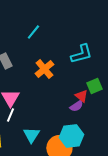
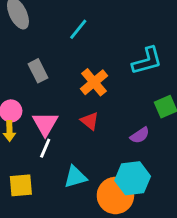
red triangle: (81, 96) -> (90, 121), moved
cyan triangle: (31, 135) -> (75, 177), turned 42

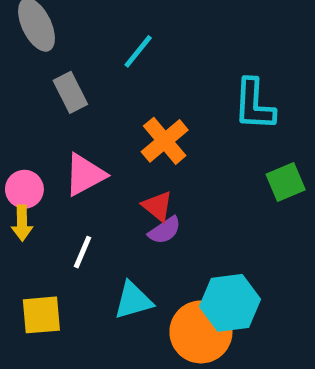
cyan L-shape: (147, 61) -> (254, 105), turned 108
gray rectangle: (38, 71) -> (70, 92), moved
pink triangle: (45, 124) -> (85, 175), moved, turned 32
purple semicircle: (140, 135) -> (165, 230), moved

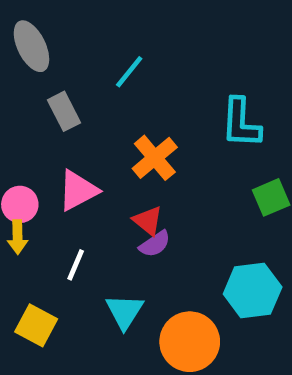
cyan triangle: (133, 300) -> (125, 311), turned -42
cyan hexagon: (230, 303) -> (253, 290), moved
yellow square: (41, 315) -> (36, 325), turned 33

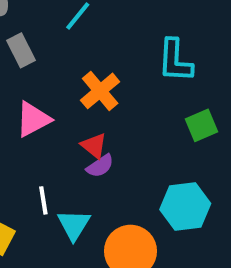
white line: (76, 265) -> (43, 200), moved, turned -32

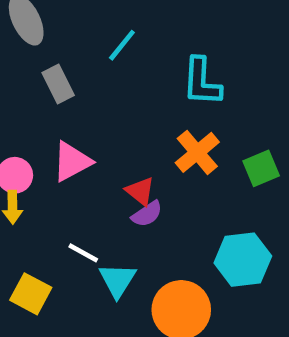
cyan L-shape: (175, 61) -> (202, 82), moved
orange cross: (100, 91) -> (197, 152), moved
white line: (43, 200) -> (83, 253), turned -52

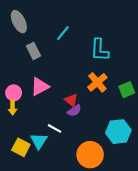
white line: (83, 253) -> (54, 128), moved
cyan triangle: (117, 280) -> (39, 141), moved

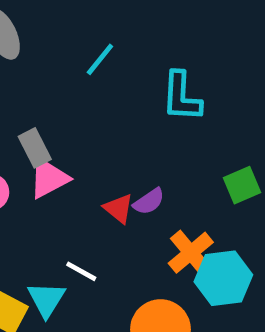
gray rectangle: (34, 51) -> (35, 148), moved
orange cross: (97, 82) -> (191, 253), moved
purple semicircle: (74, 111) -> (149, 201), moved

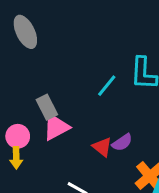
cyan line: (100, 59) -> (107, 86), moved

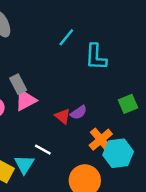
cyan line: (107, 86) -> (66, 37), moved

